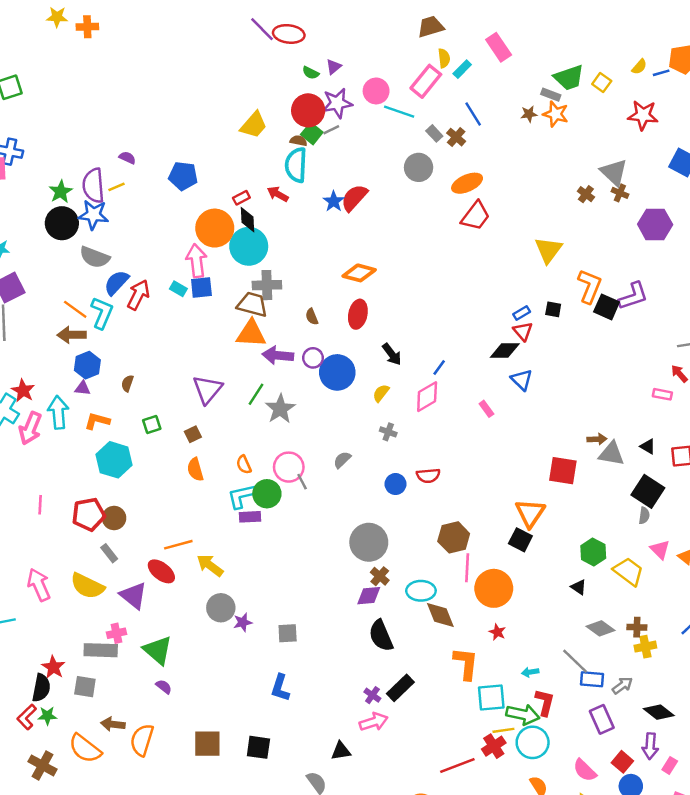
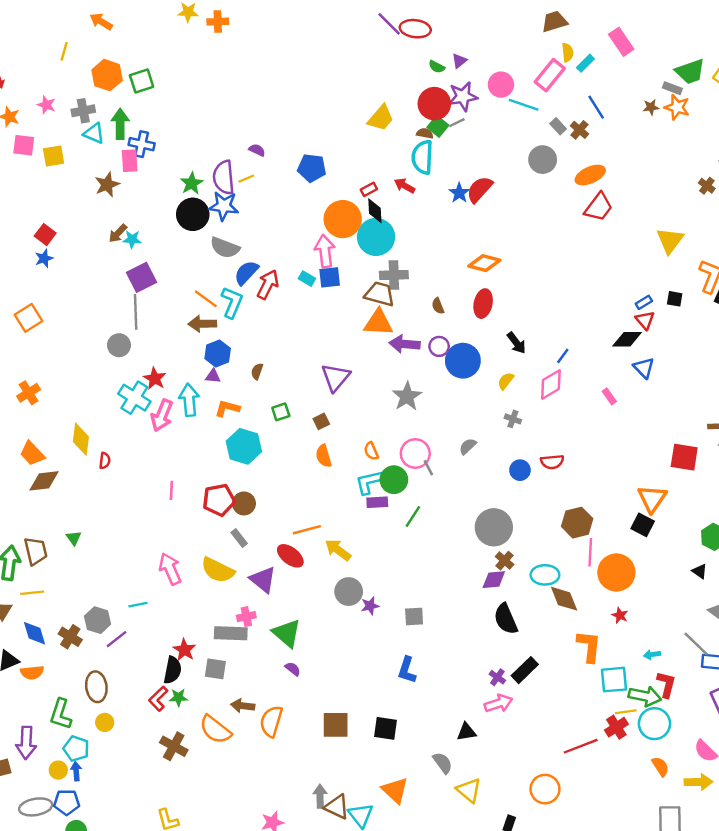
green line: (256, 394) -> (413, 517), moved

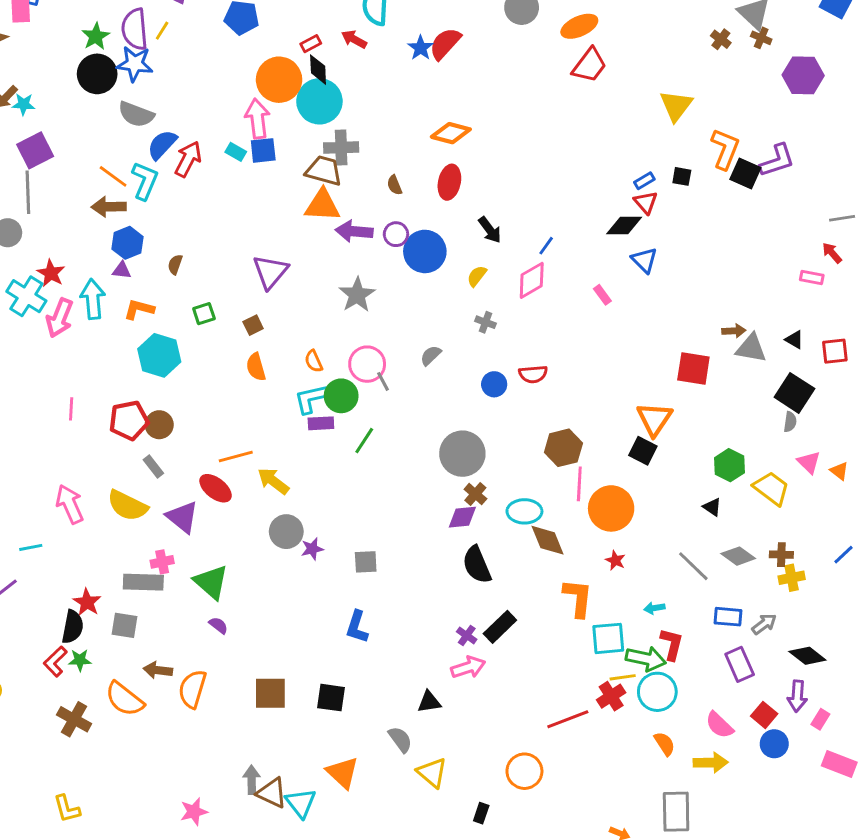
yellow line: (246, 179) -> (162, 31), turned -35
gray line: (696, 644) -> (693, 566), moved

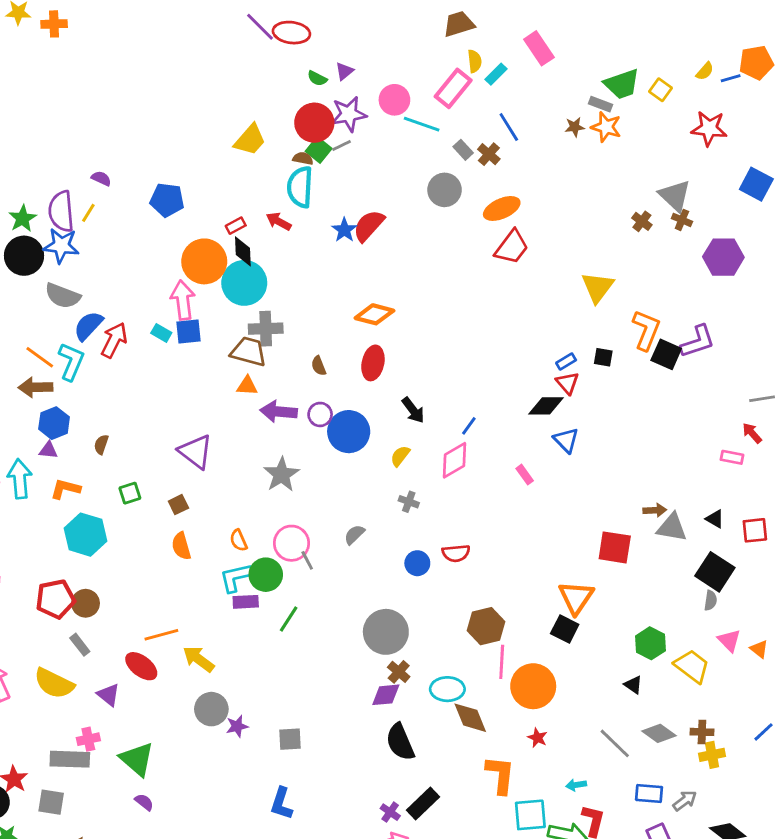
orange triangle: (322, 205) -> (247, 386), size x0.6
purple triangle: (270, 272) -> (196, 452), turned -33
purple triangle: (182, 517) -> (108, 695), size x0.7

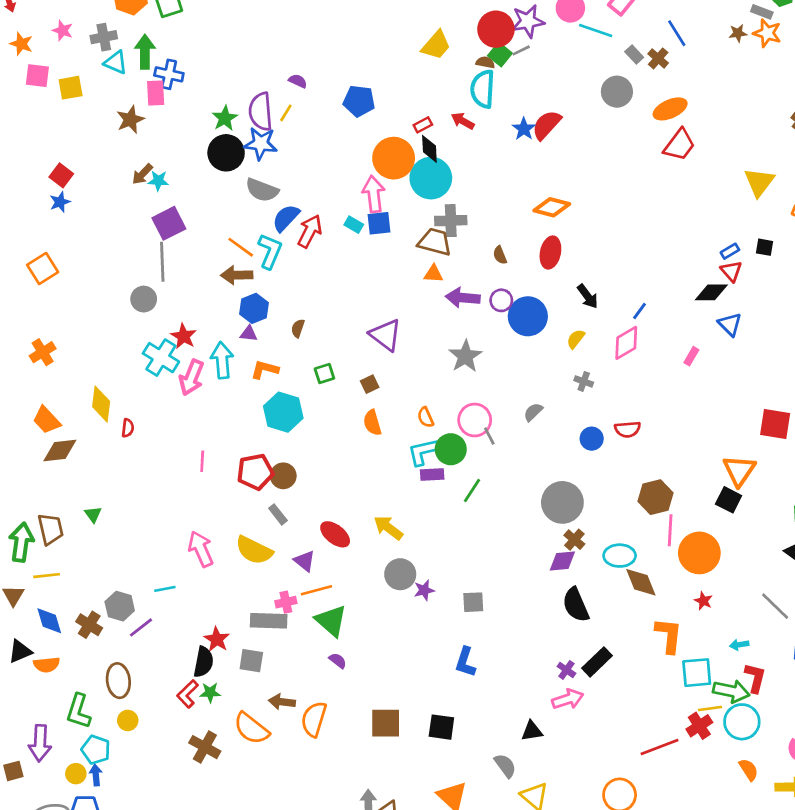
pink rectangle: (525, 475) -> (691, 356), turned 66
orange line: (161, 635) -> (316, 590), moved

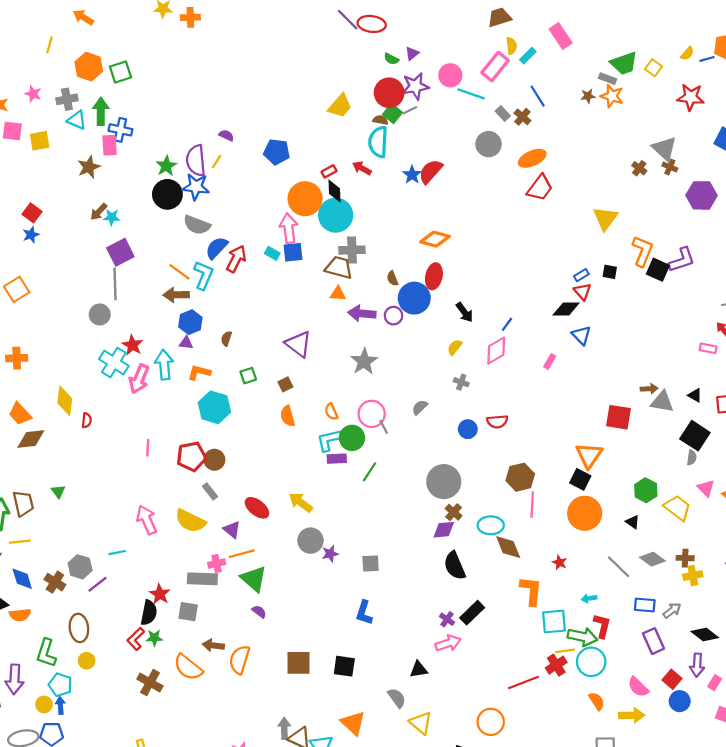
blue circle: (528, 316) -> (414, 298), moved
orange cross: (43, 352) -> (17, 358), turned 30
orange circle: (699, 553) -> (585, 513), moved

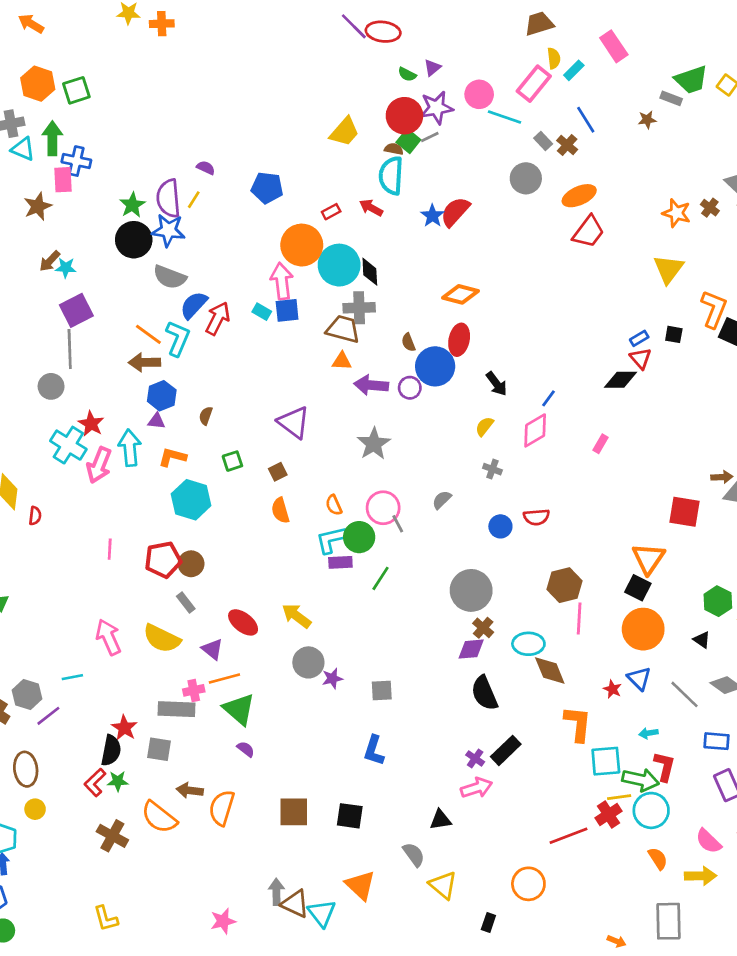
orange star: (612, 96) -> (676, 213), moved
black diamond: (335, 191) -> (370, 272), moved
blue triangle: (581, 335) -> (639, 678), moved

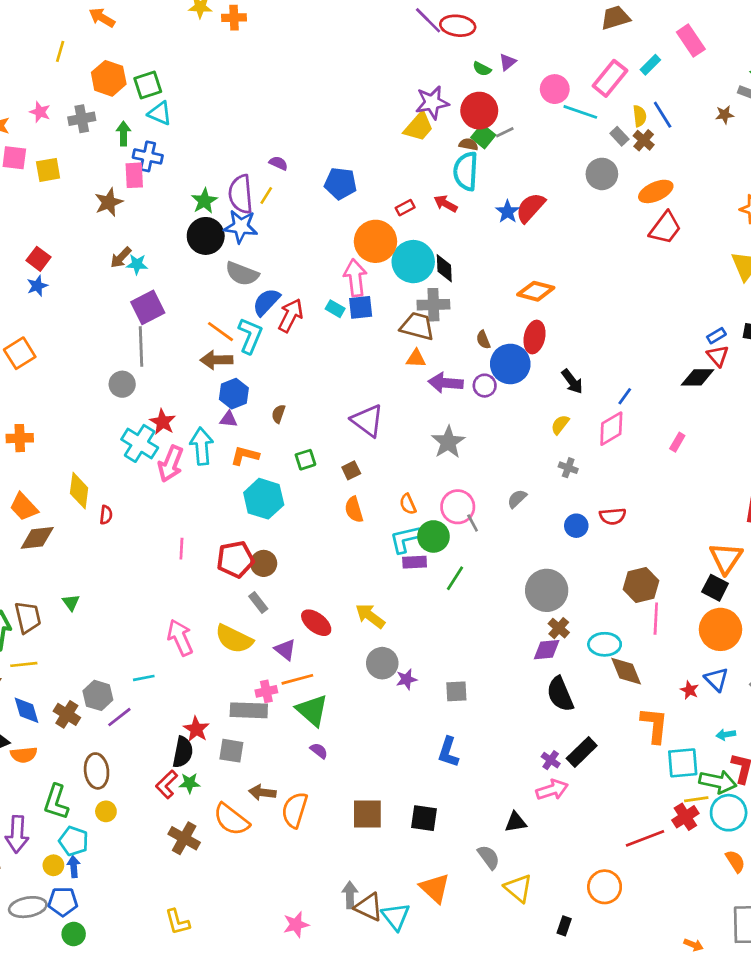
yellow semicircle: (554, 58) -> (640, 116), moved
purple star: (436, 108) -> (432, 103), moved
green arrow: (52, 138) -> (123, 134), size x0.7
cyan triangle: (23, 149) -> (160, 113), moved

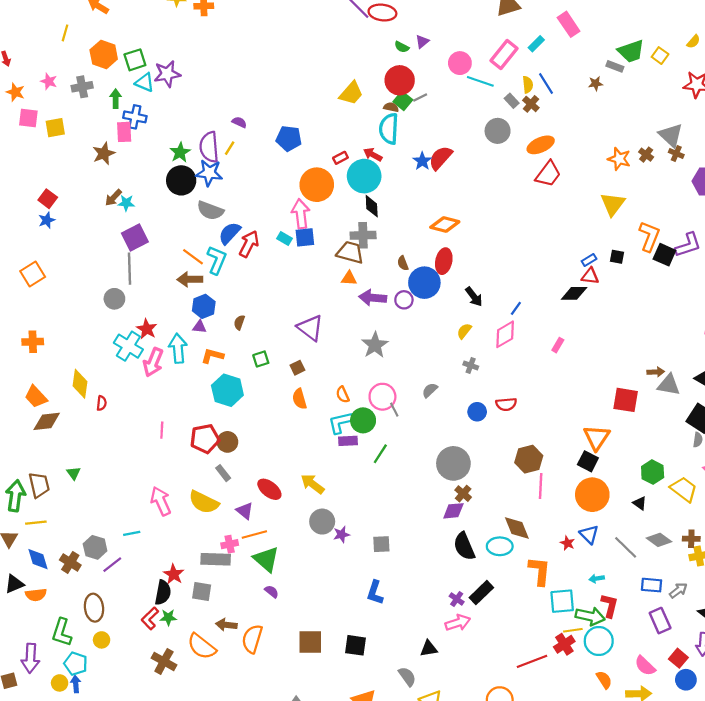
purple star: (432, 103) -> (167, 74), moved
cyan circle: (413, 262) -> (364, 176), moved
red triangle: (718, 356) -> (590, 276), turned -42
cyan ellipse: (605, 644) -> (500, 546), moved

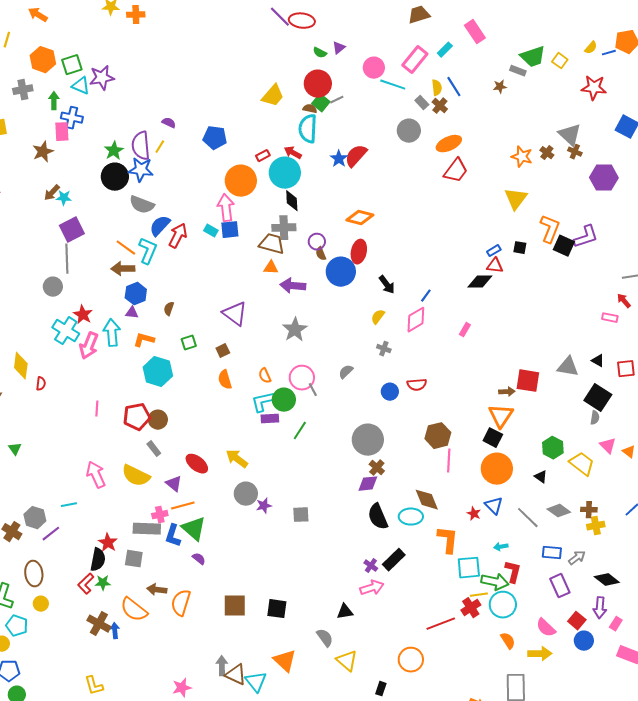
purple circle: (404, 300) -> (317, 242), moved
brown arrow: (656, 372) -> (507, 392), moved
blue L-shape: (375, 593) -> (173, 536), moved
blue arrow: (76, 684) -> (115, 631), moved

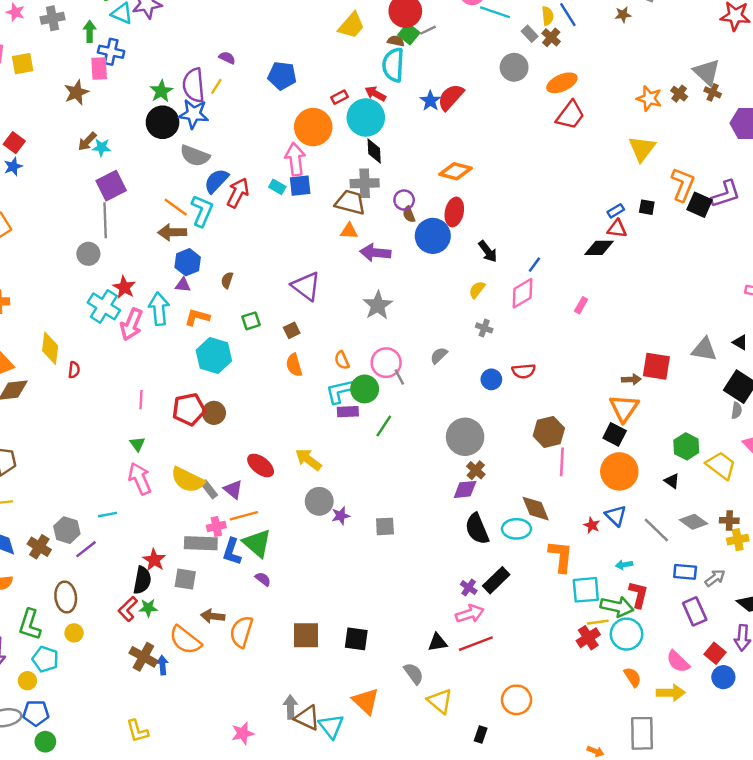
green triangle: (15, 449) -> (137, 444), moved
gray rectangle: (154, 449) -> (209, 489), moved
red line: (441, 624) -> (476, 644), moved

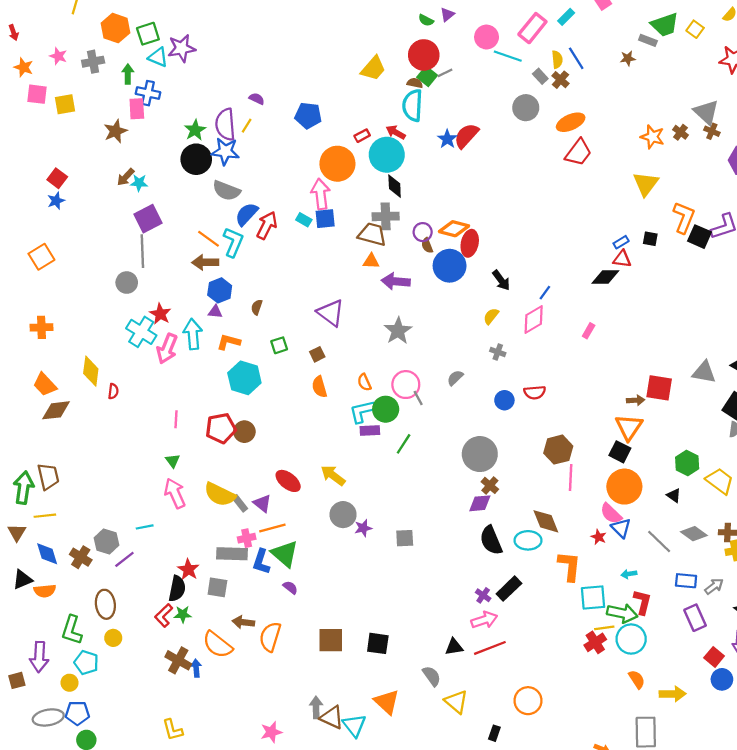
orange diamond: (455, 171) -> (454, 229), moved
pink semicircle: (678, 662) -> (611, 513), moved

